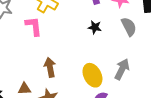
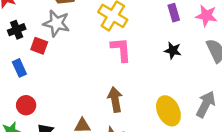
pink L-shape: (34, 26) -> (121, 50), moved

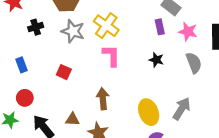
gray star: (56, 23) -> (73, 31), moved
black cross: (17, 30) -> (36, 27), moved
red square: (39, 46) -> (64, 72), moved

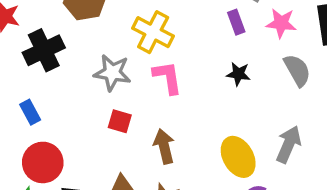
black cross: (36, 27) -> (44, 50), size x1.6
gray star: (73, 31) -> (112, 73), moved
red square: (64, 72) -> (120, 121), moved
red circle: (25, 98) -> (43, 162), size x1.5

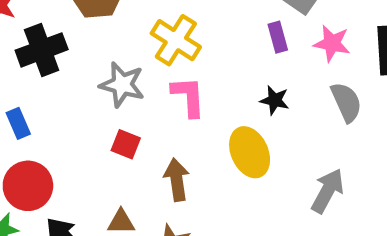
yellow ellipse: (238, 157) -> (250, 152), moved

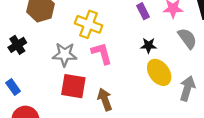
black cross: (42, 50) -> (17, 45), size x0.7
red square: (126, 144) -> (73, 86), size x1.6
yellow ellipse: (250, 152) -> (159, 72), moved

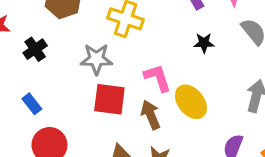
pink L-shape: (102, 53) -> (158, 78), moved
yellow ellipse: (159, 72) -> (191, 102), moved

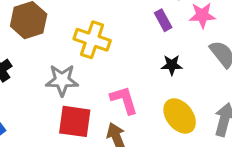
yellow ellipse: (191, 102) -> (180, 116), moved

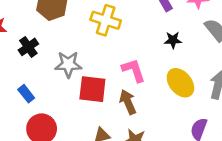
gray star: (62, 80) -> (68, 64), moved

